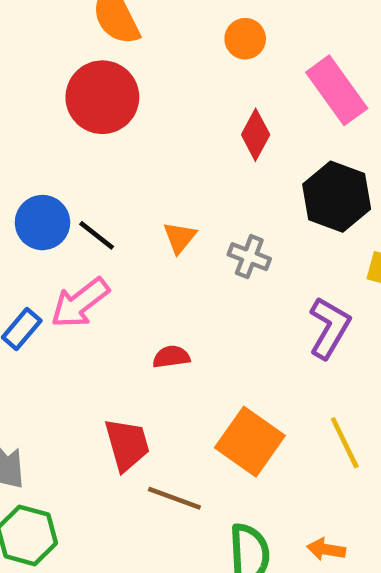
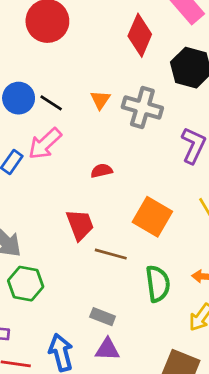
red diamond: (256, 135) -> (140, 35), size x1.4
gray cross: (249, 257) -> (142, 107), size x1.6

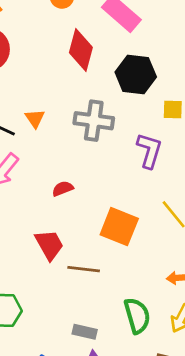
orange triangle: (100, 100) -> (35, 118), moved
green semicircle: (158, 284) -> (137, 316), moved

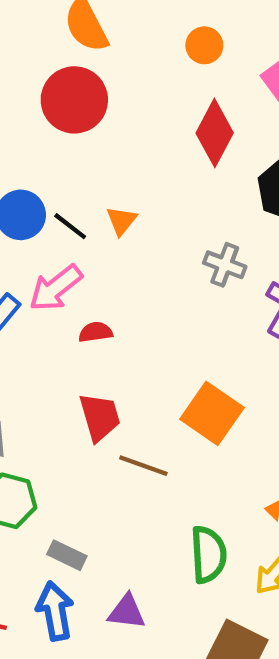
gray cross: (94, 121) -> (225, 265), moved, size x0.7
red semicircle: (63, 189) -> (96, 332), moved
gray rectangle: (85, 332) -> (67, 555), moved

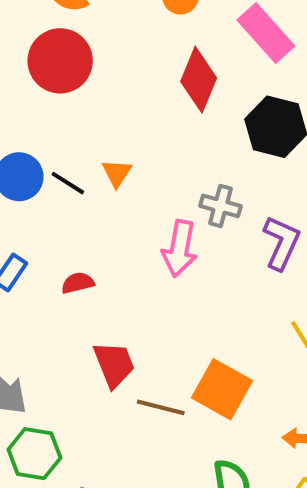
pink arrow: (56, 288) -> (180, 249), moved, turned -36
red semicircle: (96, 332) -> (78, 283), moved
orange square: (212, 413) -> (222, 389), moved

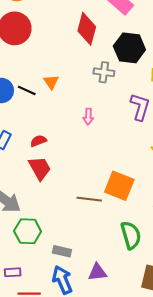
gray cross: (221, 206) -> (104, 72), moved
pink arrow: (180, 249) -> (88, 117), size x0.6
red trapezoid: (114, 364) -> (40, 168), moved

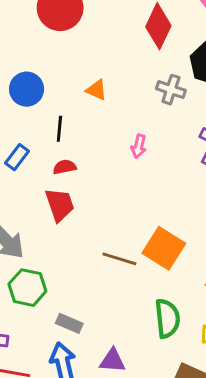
orange triangle: (51, 82) -> (97, 90), turned -42
black line: (27, 90) -> (59, 129), moved, turned 60

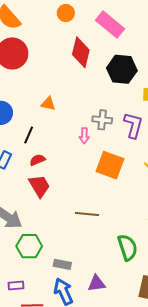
gray cross: (171, 90) -> (102, 120), moved
black line: (59, 129) -> (29, 135), turned 30
orange square: (164, 248) -> (110, 165), moved

